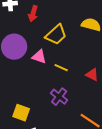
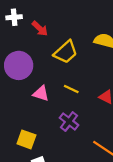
red arrow: (33, 14) -> (40, 28), turned -63
pink triangle: (39, 57) -> (41, 93), moved

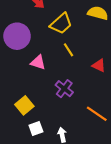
yellow line: (71, 89) -> (68, 50), moved, turned 32
yellow square: (26, 139) -> (24, 105), turned 30

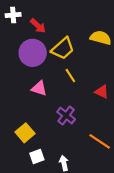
purple circle: (17, 36) -> (33, 53), moved

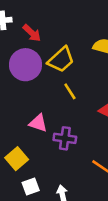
pink triangle: (39, 88) -> (38, 123), moved
purple cross: (66, 115) -> (65, 138), turned -30

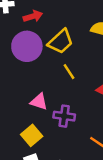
red arrow: (32, 33) -> (33, 16), turned -60
yellow square: (17, 159) -> (32, 135), moved

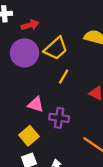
yellow line: (69, 72) -> (64, 76), turned 64

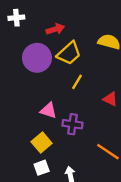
red arrow: (30, 25) -> (55, 29), moved

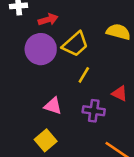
red arrow: (55, 29) -> (48, 19), moved
purple cross: (72, 124) -> (94, 111), moved

